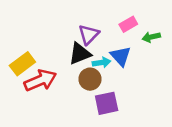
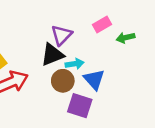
blue triangle: (121, 56) -> (94, 79), moved
purple square: (107, 103) -> (80, 106), turned 30

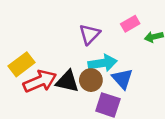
black triangle: (52, 55) -> (67, 81), moved, turned 35
cyan arrow: (75, 64) -> (103, 63), size x1.5

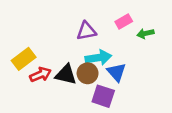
purple triangle: (90, 34) -> (86, 31), turned 35
red arrow: (40, 81) -> (41, 74), size x0.7

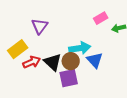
purple triangle: (86, 31) -> (40, 26), moved, turned -42
black triangle: (66, 74) -> (53, 62), turned 30
purple square: (103, 96) -> (69, 78), moved, turned -30

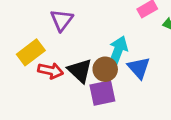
cyan arrow: (80, 48) -> (118, 51), turned -60
red arrow: (32, 62) -> (50, 71), turned 36

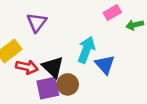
brown circle: (105, 69) -> (68, 84), moved
purple square: (102, 93) -> (48, 88), moved

